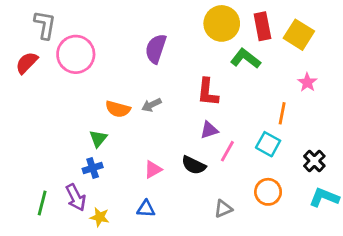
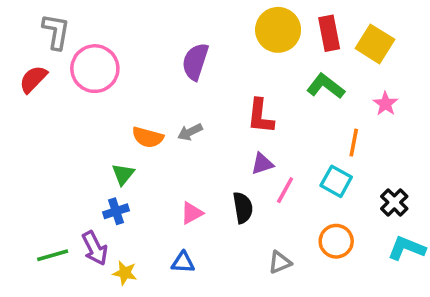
green L-shape: (246, 59) -> (326, 86), moved
black semicircle: (194, 165) -> (243, 208), turned -125
green line: (42, 203) -> (53, 255), turned 60

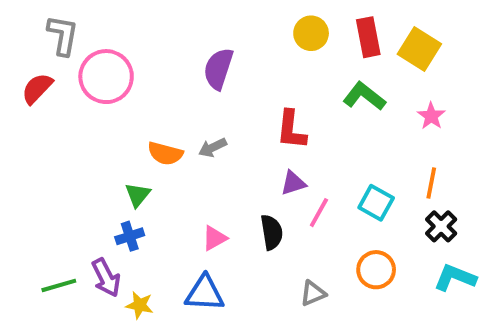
yellow circle: (278, 30) -> (311, 33), size x0.7
orange line: (354, 143) -> (431, 183), moved
blue triangle: (183, 262) -> (205, 293), size x1.5

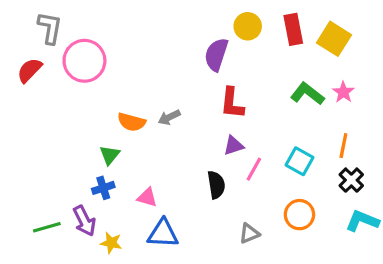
purple semicircle: (218, 69) -> (216, 55), moved
green L-shape: (364, 96) -> (307, 94), moved
pink triangle: (214, 238) -> (147, 197), moved, turned 45

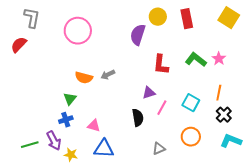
yellow square: (334, 39) -> (229, 18), moved
pink circle: (84, 61) -> (78, 31), moved
red L-shape: (232, 103) -> (161, 65), moved

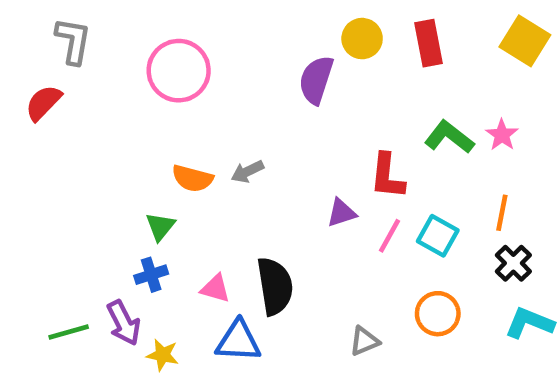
red L-shape: (161, 65) -> (387, 176), moved
pink line: (162, 108) -> (390, 236), moved
black semicircle: (138, 118) -> (275, 286), moved, size x1.4

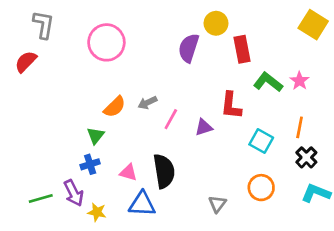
red rectangle: (429, 43) -> (242, 49), moved
orange semicircle: (192, 178) -> (115, 107), turned -60
pink line: (390, 236) -> (171, 119), moved
gray triangle: (364, 341) -> (217, 204), turned -30

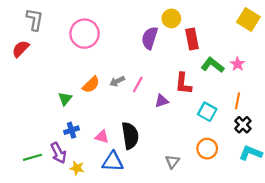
pink line: (171, 119) -> (138, 85), moved
green triangle: (96, 136) -> (65, 99), moved

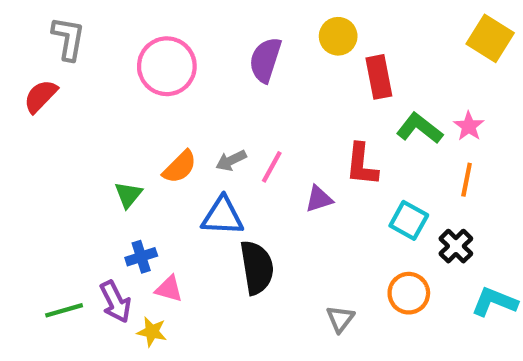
purple semicircle: (150, 38) -> (265, 60), moved
orange line: (238, 101) -> (467, 180), moved
black cross: (243, 125) -> (456, 246), moved
pink triangle: (102, 137) -> (169, 289), moved
blue triangle: (113, 162) -> (223, 216), moved

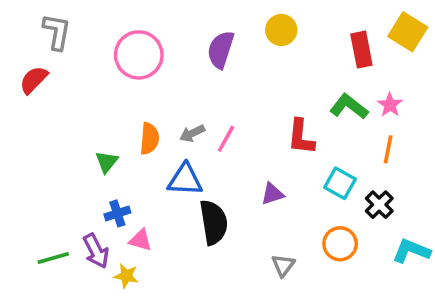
red rectangle: (379, 77) -> (361, 50), moved
orange semicircle: (180, 167) -> (149, 139), turned -40
purple triangle: (319, 199) -> (272, 194), moved

